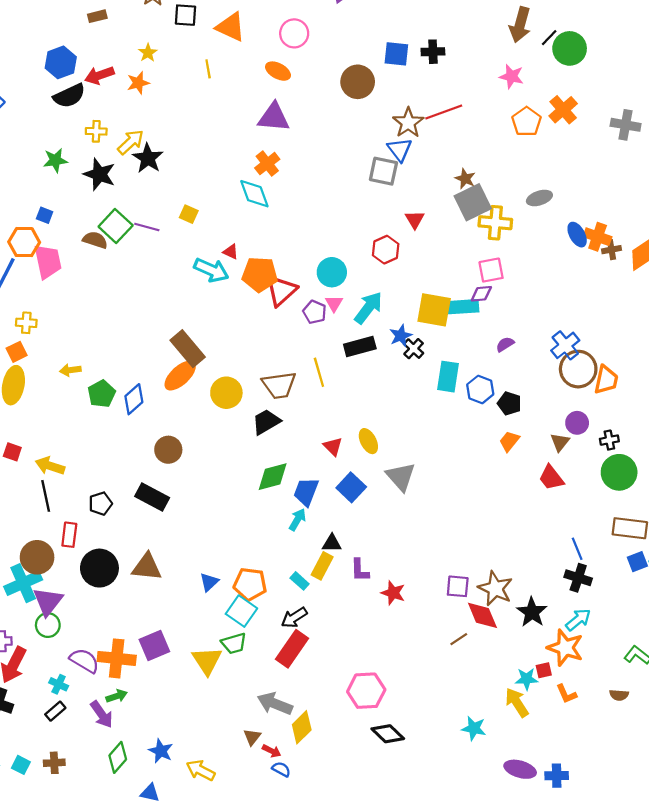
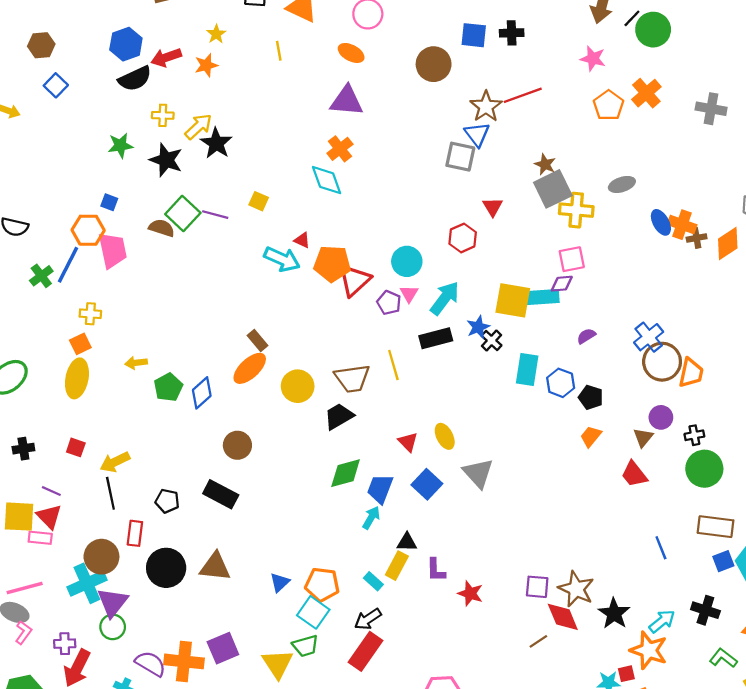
brown rectangle: (188, 349) -> (257, 340), size x0.6
yellow arrow: (50, 466) -> (115, 462), turned -44
black pentagon: (101, 504) -> (167, 501), turned 30
black cross: (578, 578) -> (705, 610), moved

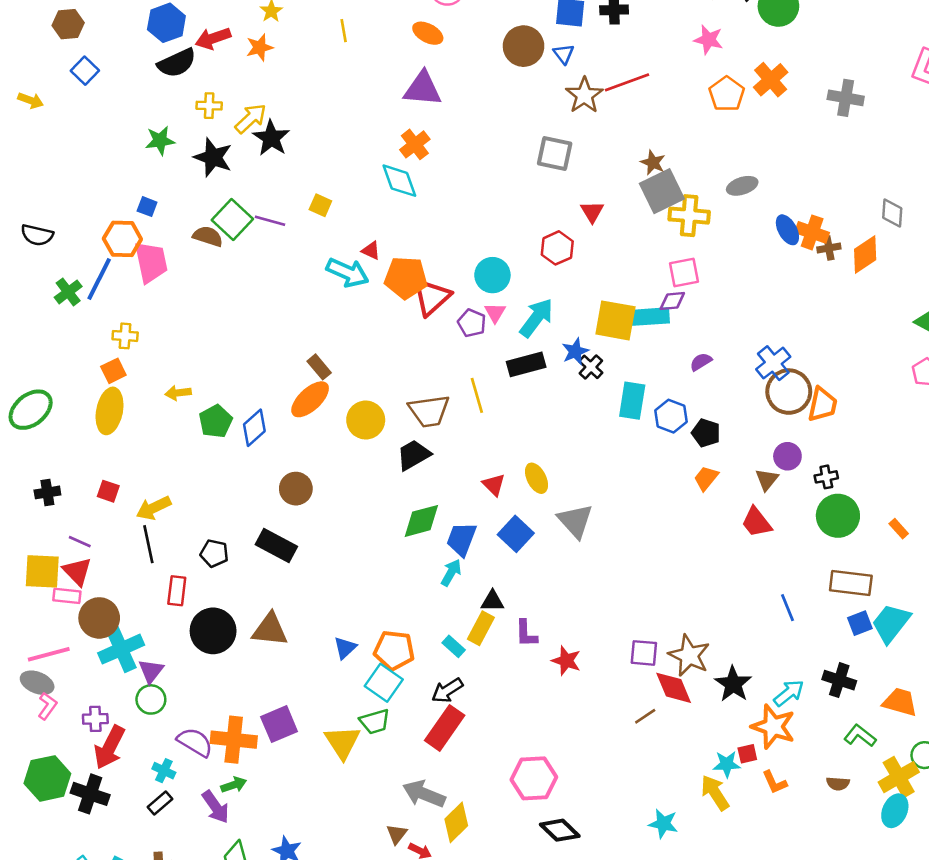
blue triangle: (477, 134) -> (564, 54), moved, size x0.7
brown circle: (101, 557) -> (99, 618), moved
purple triangle: (113, 602) -> (151, 671), size x0.7

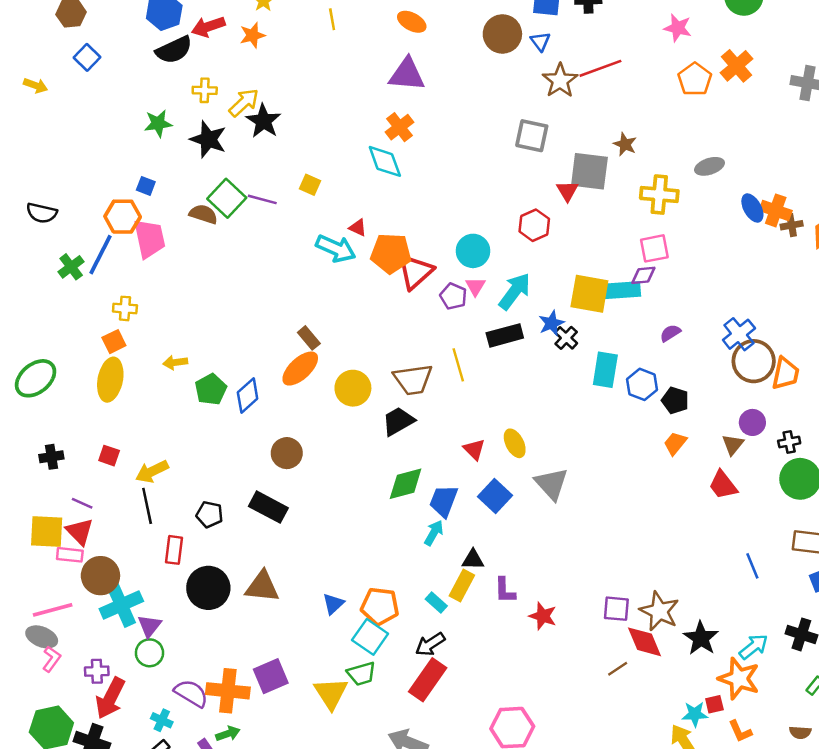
gray square: (662, 191) -> (589, 171), moved, turned 33

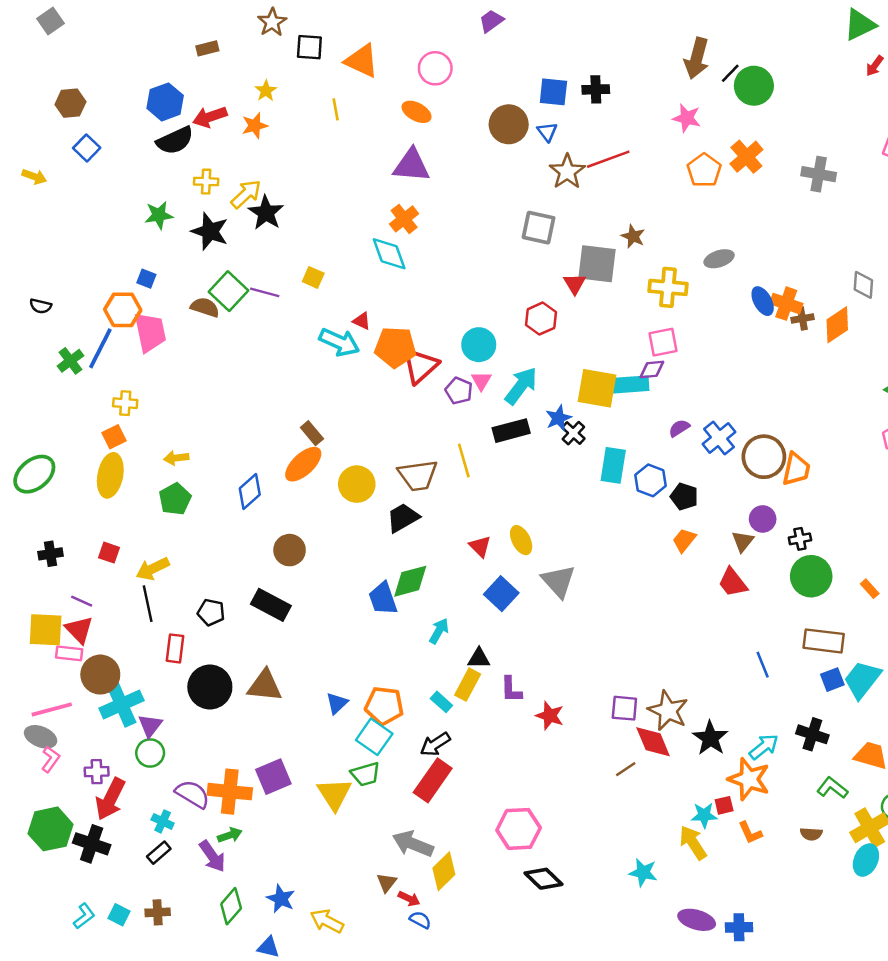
black semicircle: (42, 213) -> (41, 306), size x0.7
blue cross: (739, 334) -> (719, 438), moved
green pentagon: (211, 389) -> (175, 499), moved
blue trapezoid: (444, 501) -> (383, 599), moved, turned -40

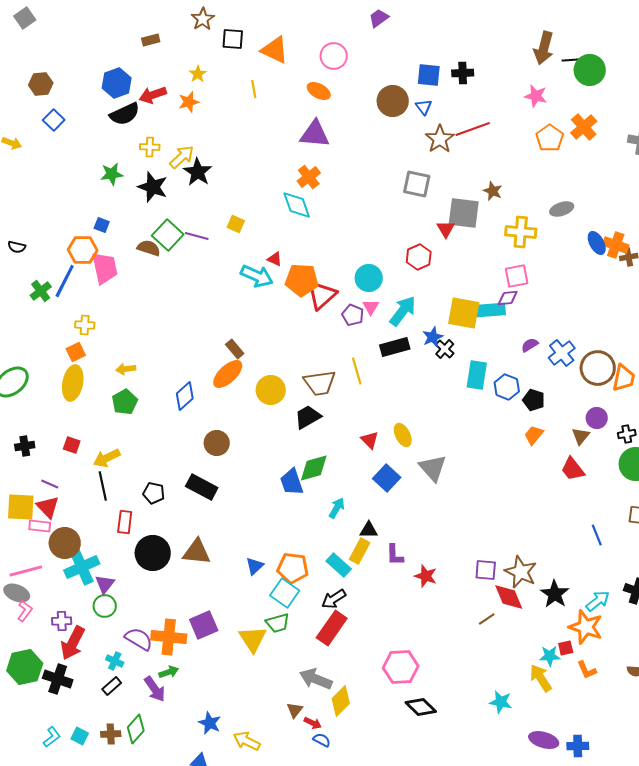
black line: (730, 73) -> (571, 60), turned 42
cyan rectangle: (441, 702) -> (339, 565), size x1.4
green diamond: (231, 906) -> (136, 729), moved

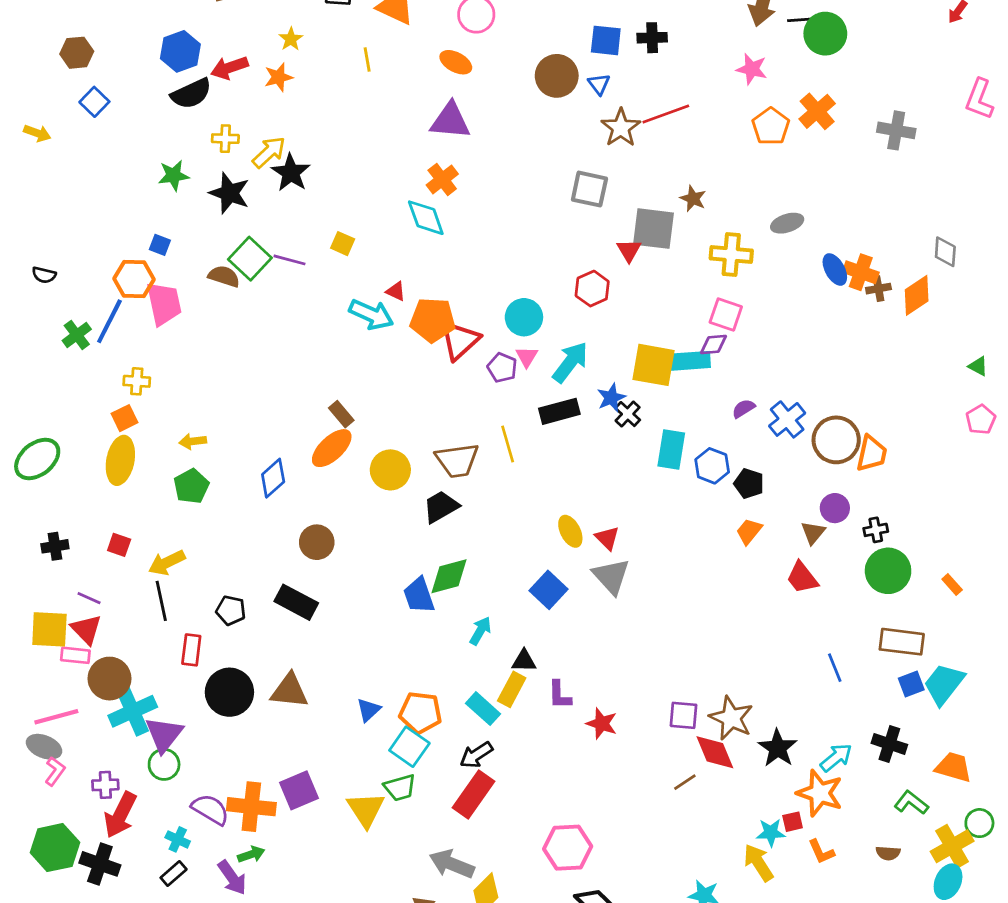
pink square: (517, 276) -> (726, 314), turned 30
red triangle: (370, 440) -> (607, 538), moved
purple triangle: (105, 584) -> (164, 734), size x1.4

